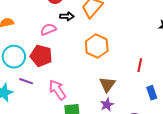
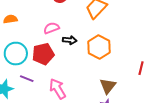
black arrow: (67, 16) -> (70, 40), moved
red pentagon: (41, 56) -> (43, 54), turned -30

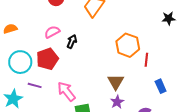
black arrow: (70, 40) -> (72, 42), turned -64
orange hexagon: (99, 47) -> (128, 45), moved

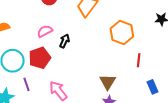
orange hexagon: (128, 45) -> (122, 32), moved
purple line: (35, 85) -> (26, 84), turned 56

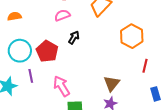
pink semicircle: (45, 31) -> (62, 15), moved
red pentagon: (40, 58) -> (47, 51), turned -30

